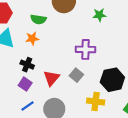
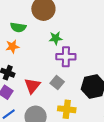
green star: (99, 15) -> (56, 38), moved
yellow cross: (96, 102) -> (67, 109), moved

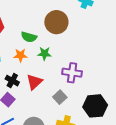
green star: (56, 38) -> (44, 54), moved
red triangle: (32, 86) -> (34, 82), moved

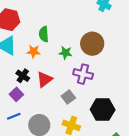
brown circle: (56, 22) -> (92, 44), moved
green semicircle: (29, 37) -> (44, 34), turned 63
green star: (44, 54) -> (65, 53), moved

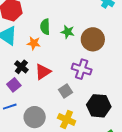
green star: (65, 53) -> (68, 32), moved

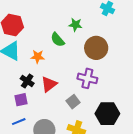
green semicircle: (45, 27) -> (58, 40), moved, turned -35
green star: (68, 32) -> (75, 25), moved
purple square: (14, 85) -> (21, 100), turned 32

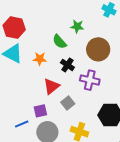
black cross: (27, 81) -> (67, 65), moved
purple square: (21, 100) -> (40, 111), moved
gray square: (73, 102) -> (68, 103), moved

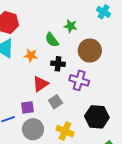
black cross: (67, 65) -> (58, 64), turned -32

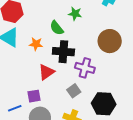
brown circle: (90, 50) -> (110, 41), moved
black cross: (58, 64) -> (63, 52), size x1.5
gray square: (55, 102) -> (74, 91), moved

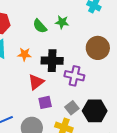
green semicircle: (57, 28) -> (40, 26), moved
gray square: (74, 91) -> (72, 108), moved
purple square: (34, 96) -> (45, 102), moved

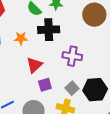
brown circle: (98, 48) -> (94, 15), moved
black cross: (52, 61) -> (49, 30), moved

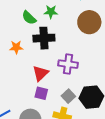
red triangle: (34, 65) -> (40, 73), moved
purple square: (45, 85) -> (41, 93), turned 32

